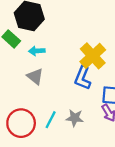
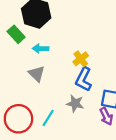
yellow cross: (93, 56) -> (81, 59), moved, size x0.6
gray star: (75, 118) -> (75, 103), moved

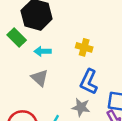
yellow cross: (81, 59) -> (84, 47), moved, turned -35

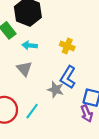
gray star: (81, 107) -> (56, 90), moved

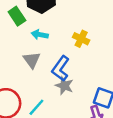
blue L-shape: (68, 77) -> (61, 68), moved

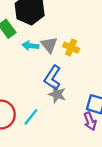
gray triangle: (32, 60) -> (49, 45), moved

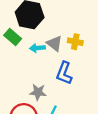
gray star: (57, 94) -> (38, 92), moved

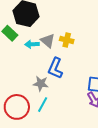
gray star: (38, 92) -> (41, 84), moved

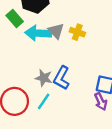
cyan arrow: (32, 44) -> (38, 33), size x1.6
blue L-shape: (55, 68) -> (62, 78), moved

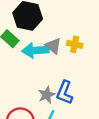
gray star: (44, 78) -> (47, 95), turned -30

